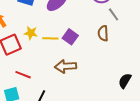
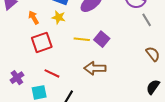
yellow star: (31, 33) -> (59, 17), moved
brown semicircle: (103, 33) -> (153, 54), moved, turned 140

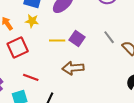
gray line: (147, 20) -> (109, 37), moved

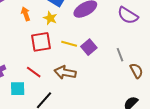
red square: (18, 48) -> (41, 42), moved
brown arrow: (73, 68) -> (65, 72), moved

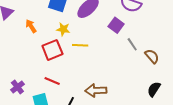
yellow star: (50, 18) -> (63, 29), moved
purple square: (89, 47) -> (116, 25), moved
brown arrow: (65, 72) -> (96, 90), moved

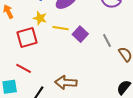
purple square: (116, 25) -> (80, 34), moved
yellow line: (80, 45) -> (61, 28), moved

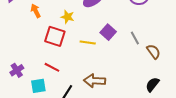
yellow line: (61, 28) -> (88, 42), moved
red square: (27, 38) -> (55, 36), turned 35

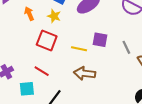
yellow star: (68, 17) -> (54, 16), moved
purple square: (108, 32) -> (100, 40), turned -35
brown arrow: (95, 81) -> (85, 73), moved

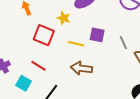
yellow star: (54, 16) -> (64, 18), moved
cyan square: (27, 89) -> (24, 83), turned 35

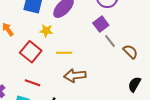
red square: (44, 35) -> (31, 52), turned 30
purple square: (97, 35) -> (101, 24), moved, turned -35

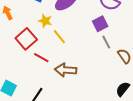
yellow line: (64, 53) -> (59, 37), moved, turned 42
red line: (32, 83) -> (41, 58), moved

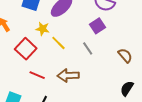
gray line: (106, 42) -> (88, 48), moved
red line: (41, 58) -> (37, 75), moved

